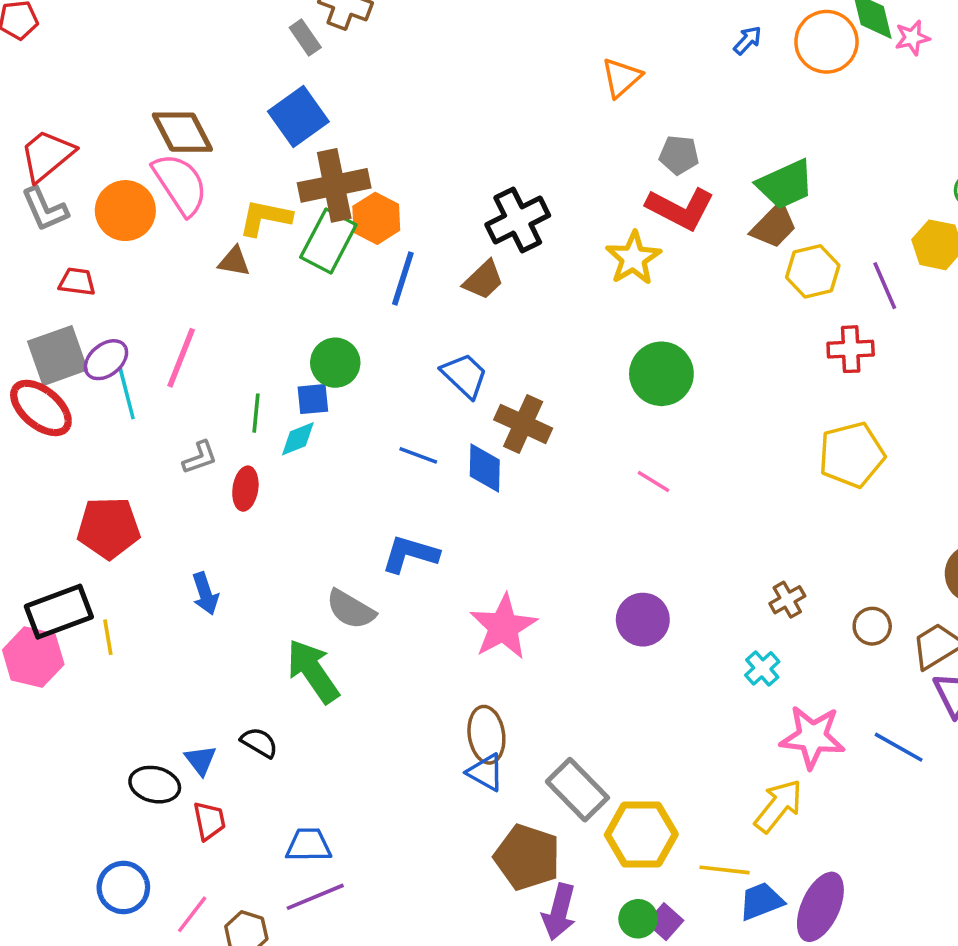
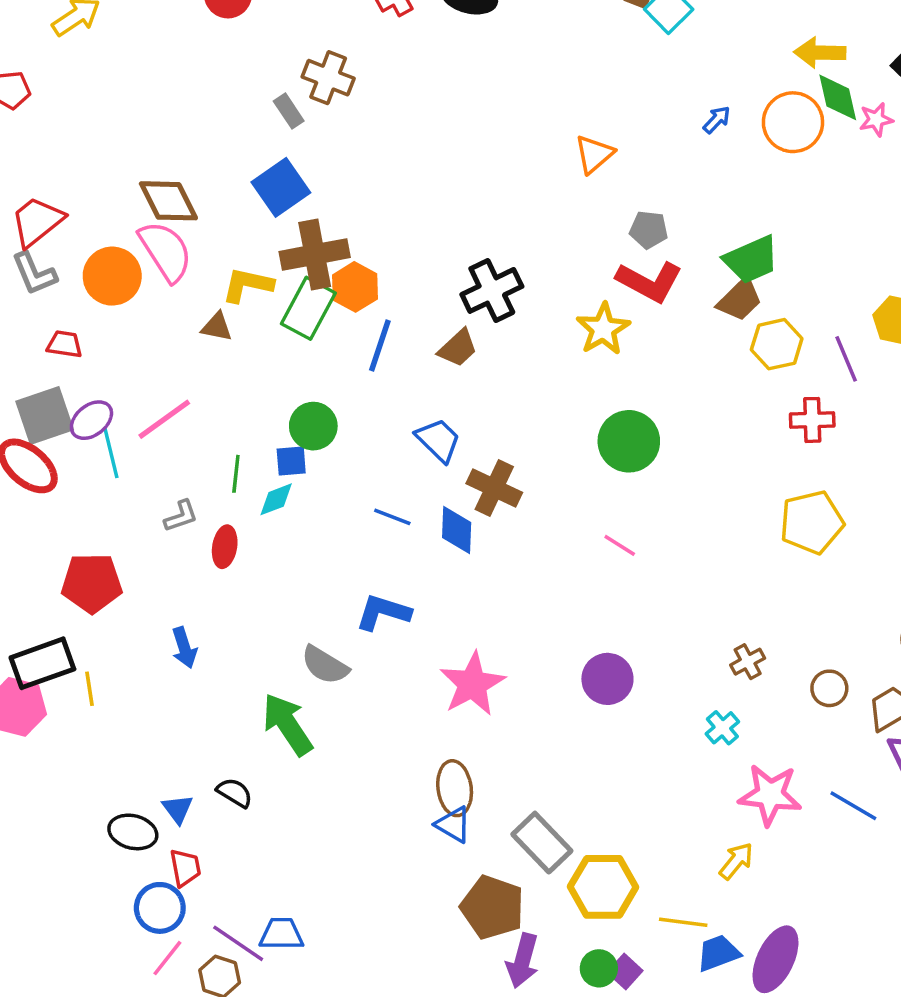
pink line: (181, 358) -> (164, 419), turned 32
yellow arrow: (778, 806) -> (736, 861), size x0.7
blue trapezoid: (308, 845) -> (281, 934), moved
blue circle: (123, 887) -> (160, 908), moved
purple line: (315, 897) -> (238, 943), moved, turned 56

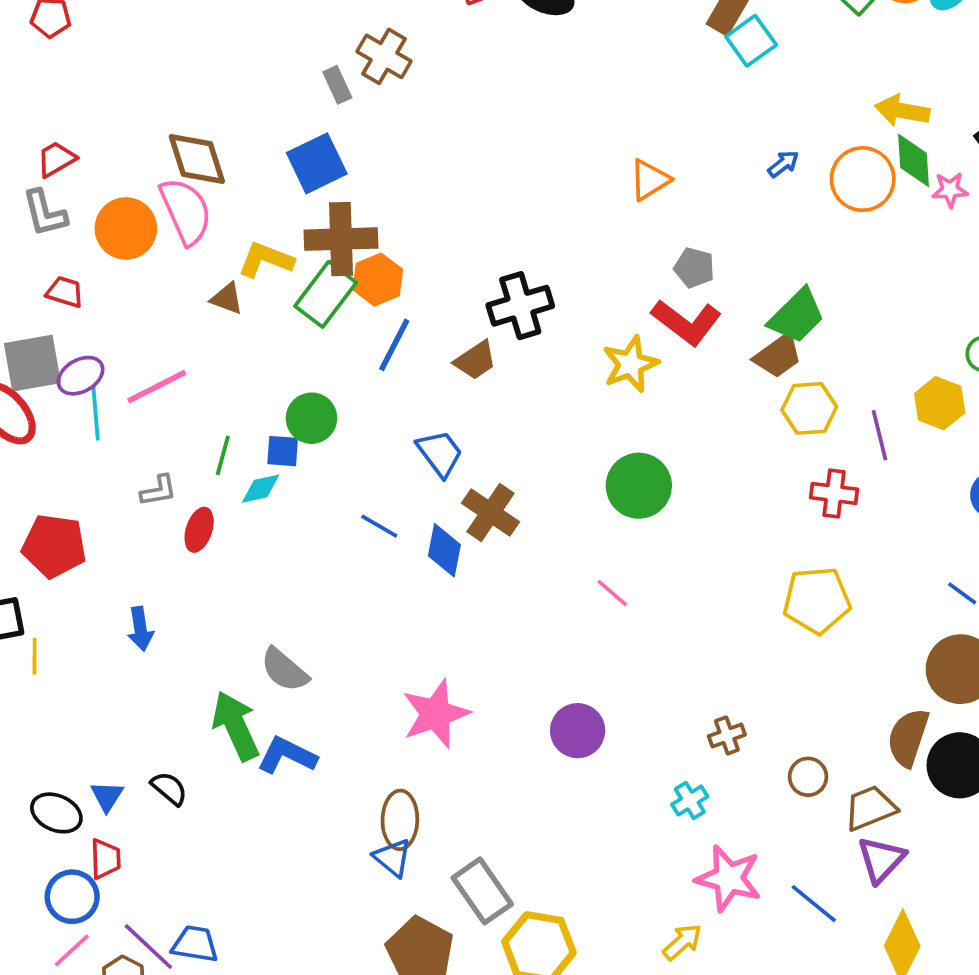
red trapezoid: (37, 222) -> (56, 159), size x0.7
green trapezoid: (751, 260) -> (797, 316), turned -30
blue L-shape: (383, 612) -> (287, 755), moved

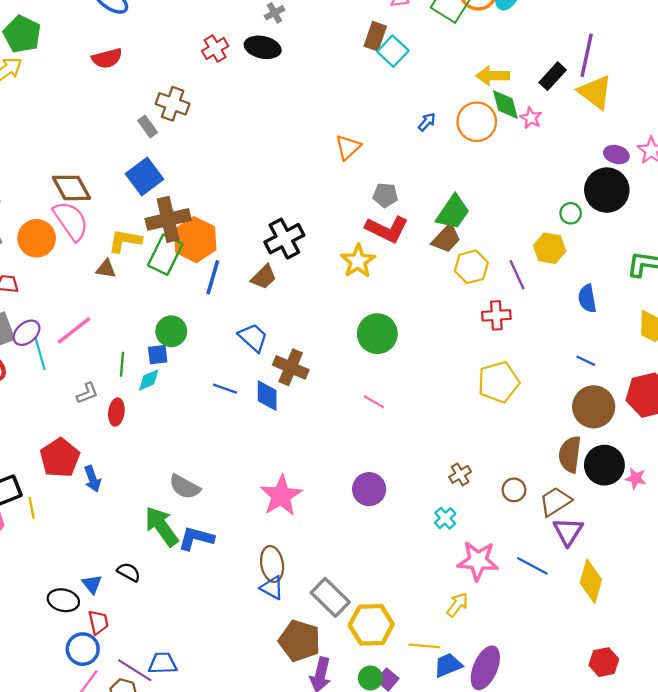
pink star: (950, 190) -> (531, 118), turned -30
orange hexagon: (378, 280) -> (195, 240), size x1.4
red pentagon: (54, 546) -> (60, 458), moved, turned -30

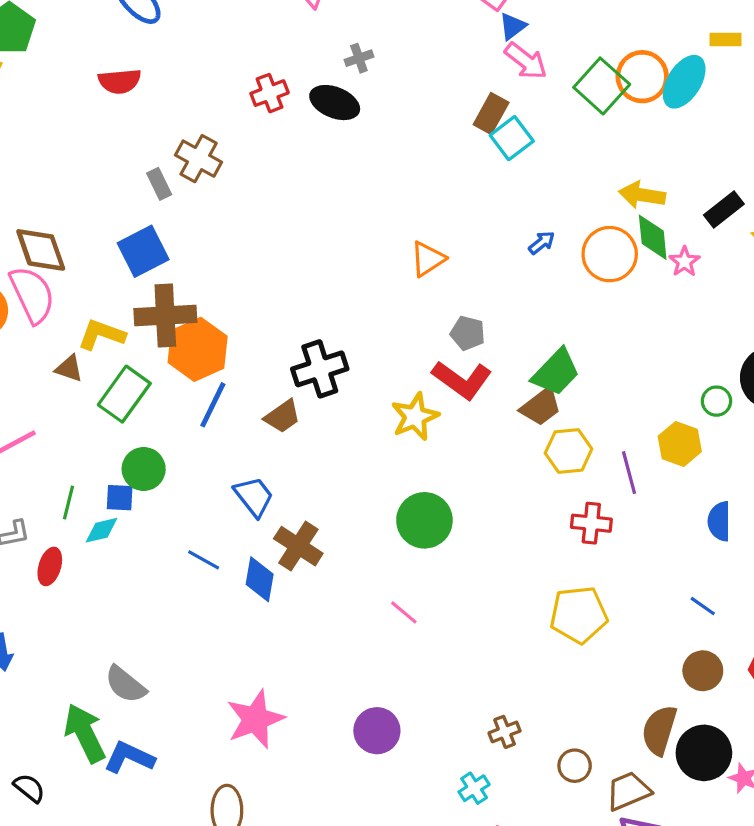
green rectangle: (165, 255) -> (124, 394), moved
brown circle: (594, 407) -> (703, 671), size x0.7

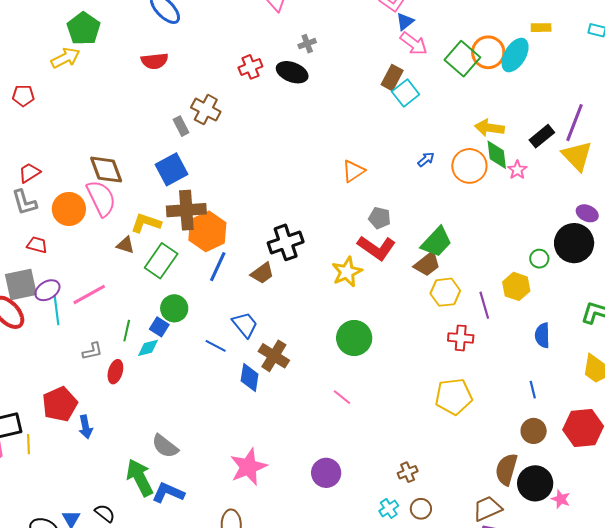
blue square: (120, 498) -> (159, 327), turned 30
blue line: (204, 560) -> (216, 346), moved
blue line: (703, 606) -> (533, 390), turned 42
brown circle: (575, 766) -> (421, 509), moved

